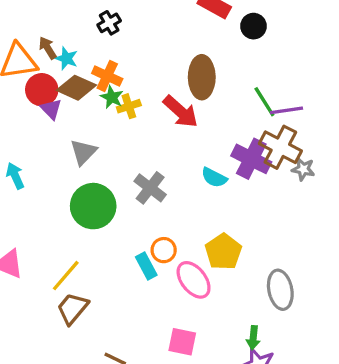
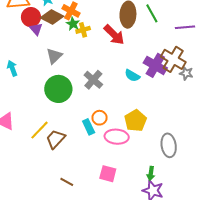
green line: (264, 102) -> (152, 13), moved
purple line: (287, 110) -> (185, 27), moved
pink ellipse: (194, 280) -> (117, 137), turned -50
brown trapezoid: (73, 308) -> (56, 139), moved

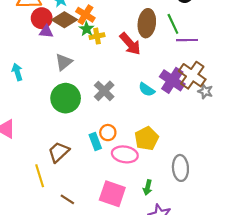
purple line: (185, 27) -> (187, 40), moved
purple triangle: (36, 29) -> (46, 32), turned -48
yellow line: (40, 130) -> (40, 176), moved, turned -65
green arrow: (151, 173) -> (148, 187), moved
pink square: (108, 174) -> (112, 194), size x1.4

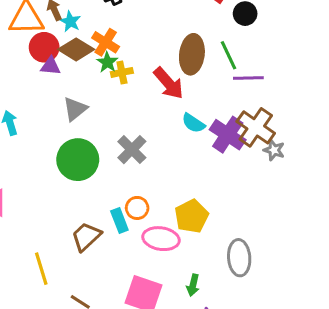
cyan semicircle: (147, 90) -> (193, 123), moved
brown trapezoid: (59, 152) -> (86, 237), moved

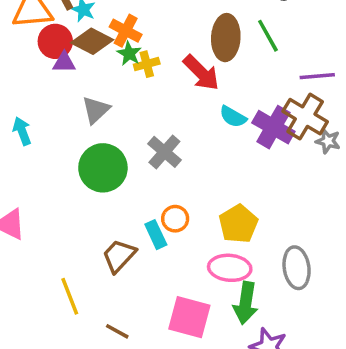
purple line: (248, 78) -> (317, 76), moved
pink ellipse: (161, 239) -> (230, 268), moved
green arrow: (193, 285) -> (246, 303), size x1.6

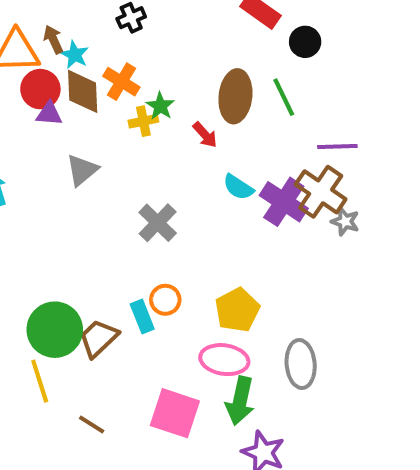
brown diamond: (92, 41) -> (83, 91), turned 57
green star: (129, 54) -> (160, 106), moved
red arrow: (201, 73) -> (205, 135), size x0.6
green circle: (103, 168) -> (55, 330), moved

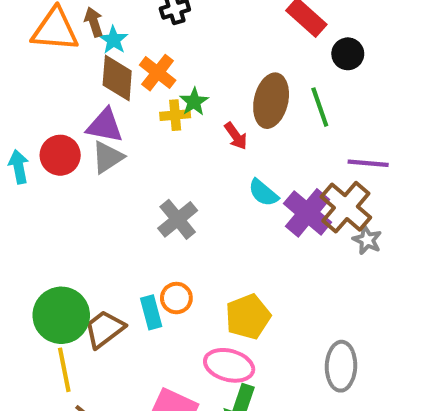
red circle: (40, 89) -> (60, 155), moved
purple triangle: (49, 114) -> (105, 126), moved, size x1.4
gray ellipse: (301, 364) -> (341, 366), moved
yellow line: (40, 381) -> (64, 370), moved

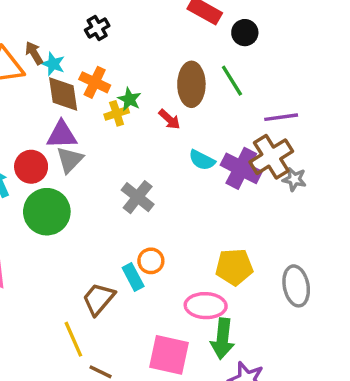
brown cross: (346, 207) -> (271, 157), turned 30
green circle: (61, 315) -> (47, 212), moved
yellow pentagon: (248, 317) -> (234, 267), moved, turned 30

